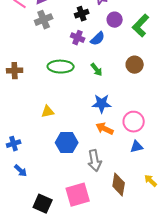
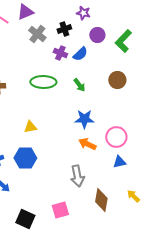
gray cross: (44, 20) -> (37, 34), moved, turned -30
blue hexagon: (67, 143) -> (25, 158), moved
pink square: (78, 195) -> (60, 210), size x0.7

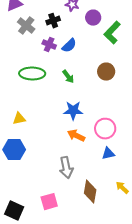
purple circle: (97, 35) -> (93, 18), moved

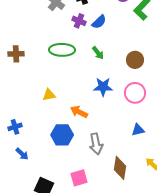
brown circle: (106, 72) -> (135, 60), moved
pink circle: (105, 129) -> (135, 93), moved
orange arrow: (76, 136) -> (79, 112), moved
blue hexagon: (14, 150) -> (62, 135), moved

